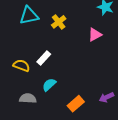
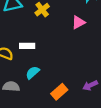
white rectangle: (44, 58) -> (27, 46), turned 48

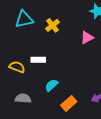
cyan semicircle: (33, 73) -> (51, 85), moved

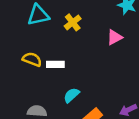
yellow semicircle: (17, 67) -> (32, 59), moved

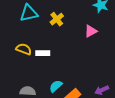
cyan semicircle: (71, 95) -> (56, 86), moved

